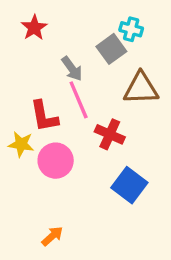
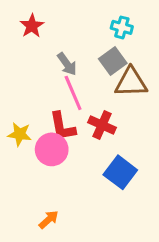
gray square: (111, 49) -> (113, 61), moved
red L-shape: (44, 116) -> (62, 127), moved

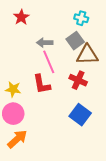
gray arrow: (67, 64) -> (45, 43), turned 126
red cross: (102, 125) -> (78, 80), moved
pink circle: (52, 149) -> (13, 114), moved
orange arrow: (49, 220) -> (17, 139), moved, size x1.5

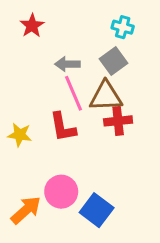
brown triangle: (87, 55) -> (106, 96), moved
red cross: (78, 80) -> (118, 121), turned -30
pink circle: (13, 114) -> (61, 192), moved
blue square: (80, 115) -> (97, 210), moved

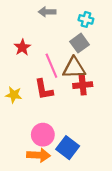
red star: (32, 26) -> (22, 47), moved
gray arrow: (67, 64) -> (47, 12), moved
orange arrow: (26, 210) -> (39, 155), moved, turned 45

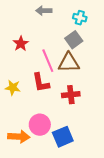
red cross: (83, 85) -> (71, 95), moved
blue square: (68, 148) -> (63, 137), turned 30
orange arrow: (39, 155) -> (19, 137), moved

